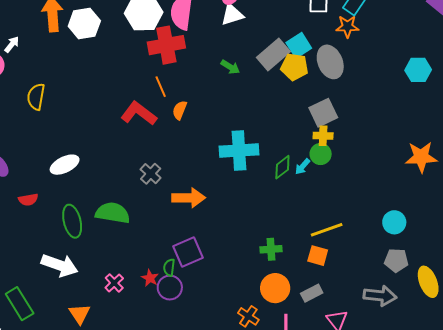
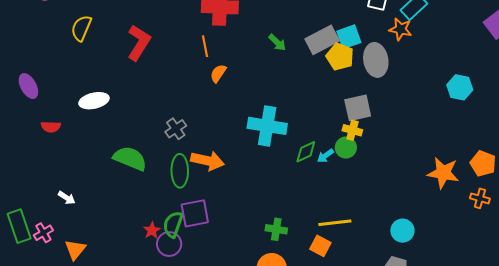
red L-shape: (139, 113) -> (139, 43), moved, turned 72
green ellipse: (72, 221) -> (180, 171), moved
white arrow: (60, 265) -> (67, 198), size x0.5
green semicircle: (169, 268) -> (173, 224), size x1.5
pink cross: (114, 283) -> (43, 233), moved

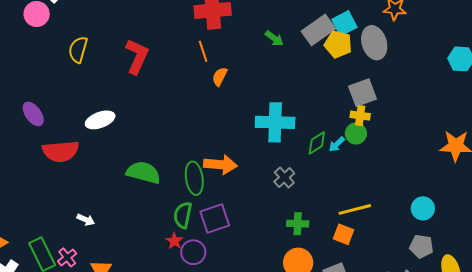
red semicircle: (51, 127) -> (61, 151), size x1.8
gray cross: (176, 129) -> (284, 177), moved
green semicircle: (173, 224) -> (183, 215), moved

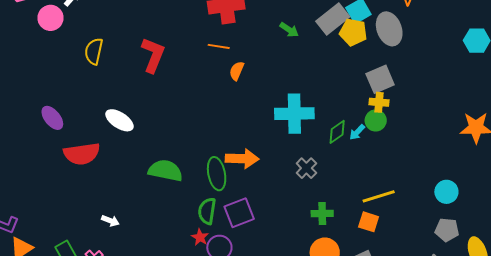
orange line: (203, 51) -> (219, 46), turned -60
white ellipse: (100, 120) -> (119, 120), turned 56

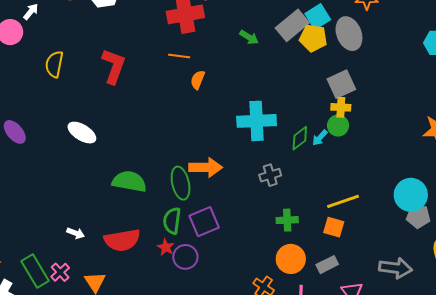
red semicircle: (82, 154) -> (122, 240), moved
gray cross: (306, 168) -> (270, 175), turned 30
cyan circle: (446, 192) -> (411, 195), size x1.4
gray pentagon: (447, 230) -> (418, 216), moved

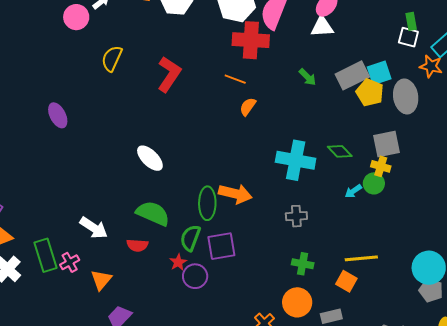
white ellipse: (82, 133) -> (150, 158), moved
green diamond: (300, 138) -> (340, 151), moved, turned 70
green semicircle: (129, 181) -> (153, 213), moved
white arrow: (76, 233) -> (94, 228), size x1.6
red semicircle: (122, 240) -> (137, 245), size x0.6

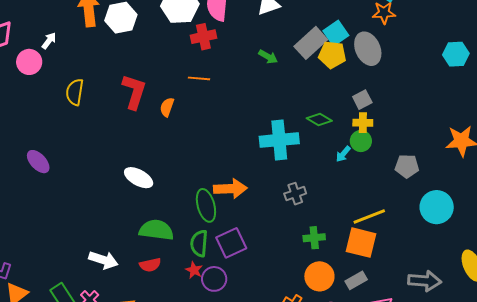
red cross: (251, 40) -> (203, 37), size x0.7
orange semicircle: (248, 107) -> (167, 107), moved
gray square: (387, 144) -> (362, 100), size x0.7
orange square: (346, 281) -> (361, 243), size x1.5
gray pentagon: (431, 290) -> (407, 166), moved

